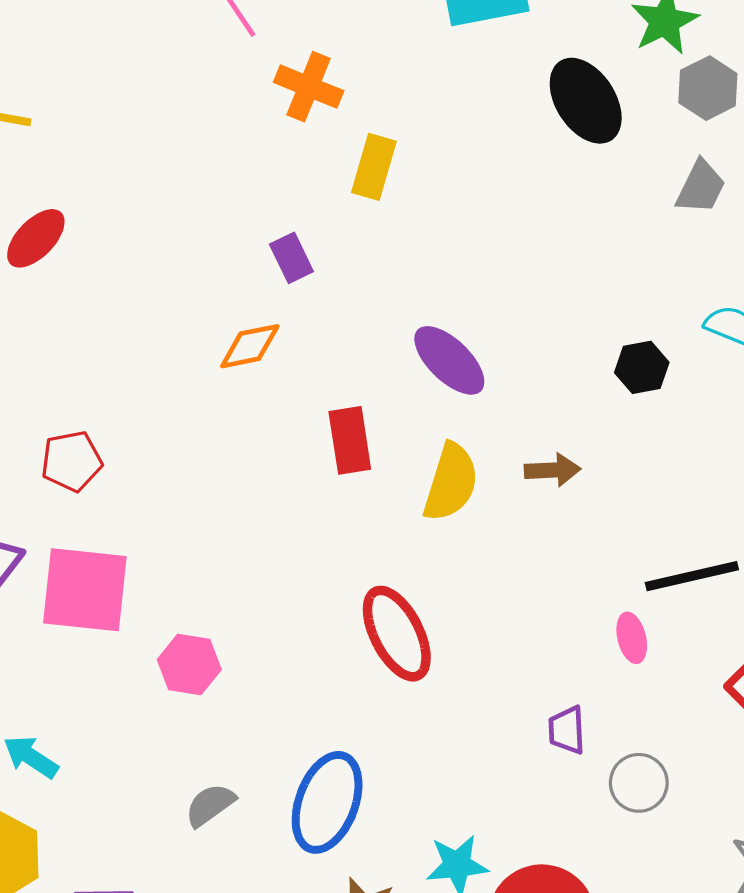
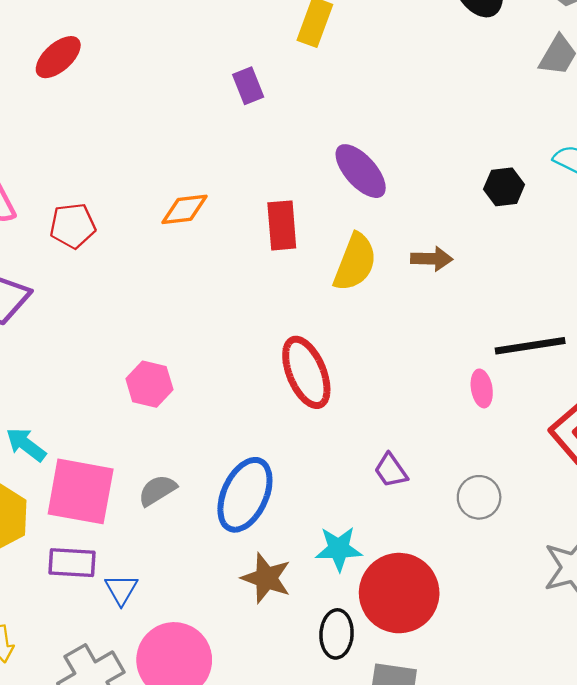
orange diamond: (250, 346) -> (184, 209), moved
pink square: (85, 590) -> (81, 491), moved
purple trapezoid: (567, 730) -> (391, 470), moved, turned -36

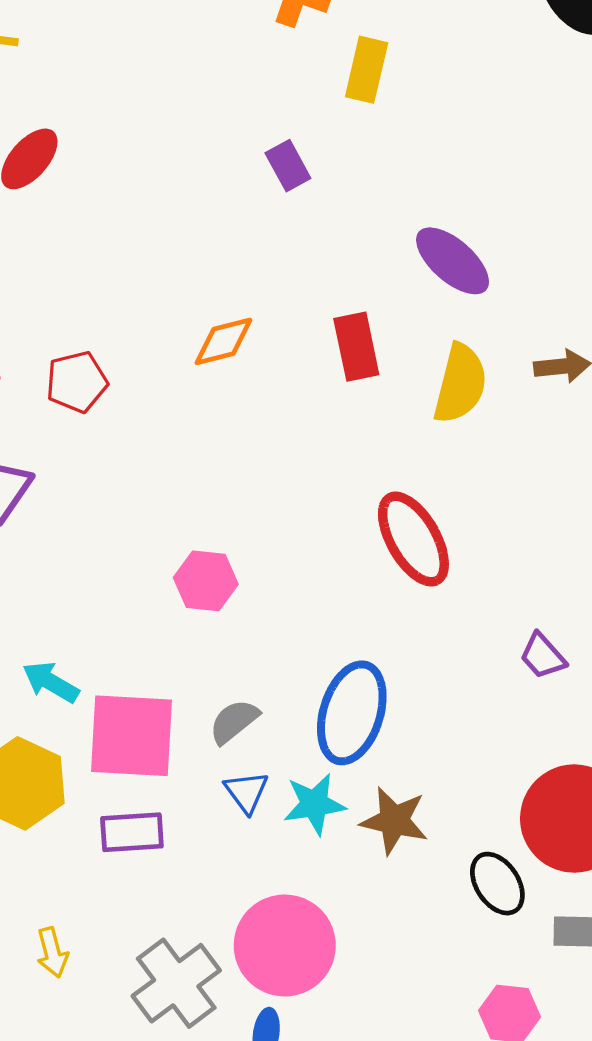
cyan star: (339, 549) -> (314, 804), moved
blue triangle: (121, 589) -> (246, 792), moved
black ellipse: (337, 634) -> (497, 884), turned -30

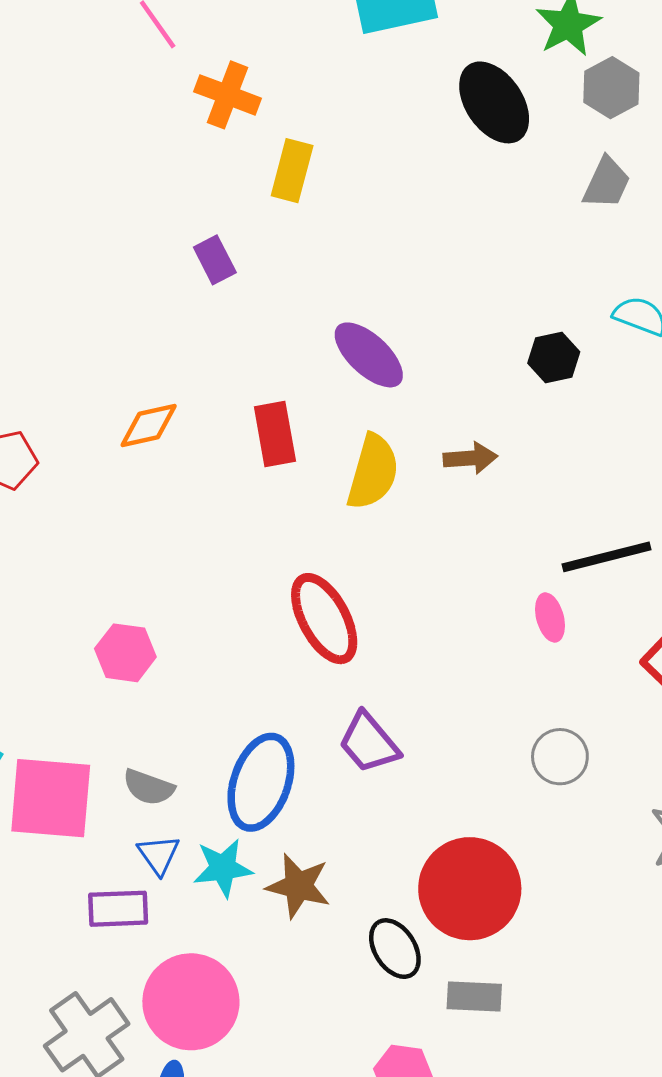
purple trapezoid: (543, 656) -> (369, 743), moved, size x1.4
gray semicircle: (234, 721) -> (149, 787), turned -123
purple rectangle: (132, 832) -> (118, 909), moved

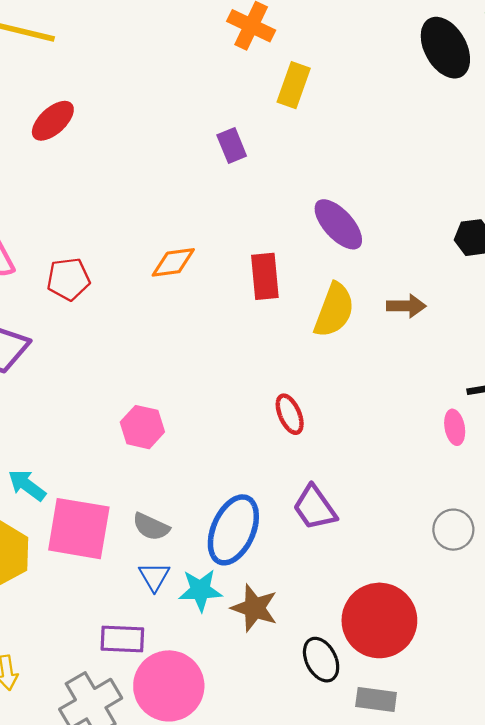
red ellipse: (324, 619) -> (290, 414), size x0.6
purple rectangle: (118, 909) -> (122, 639), moved

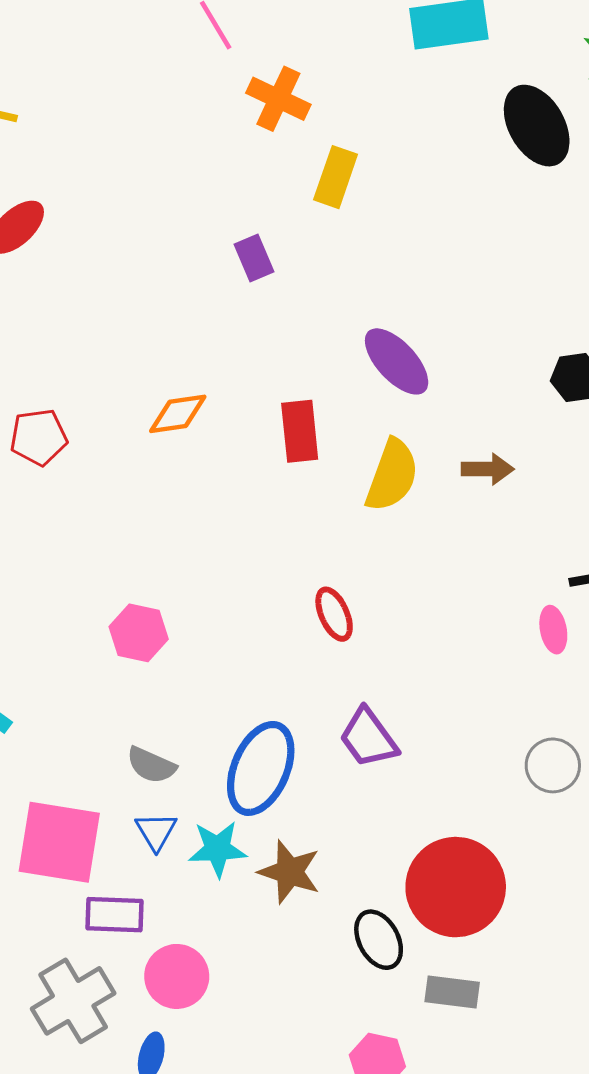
pink square: (79, 529) -> (59, 842), moved
pink circle: (169, 686) -> (177, 976), size x0.7

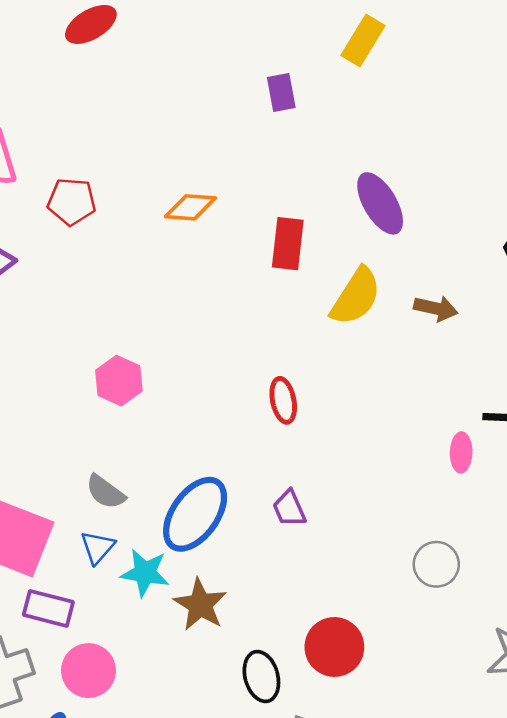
purple trapezoid: (368, 738) -> (289, 508), size x0.7
red circle: (456, 887) -> (334, 647), size x0.7

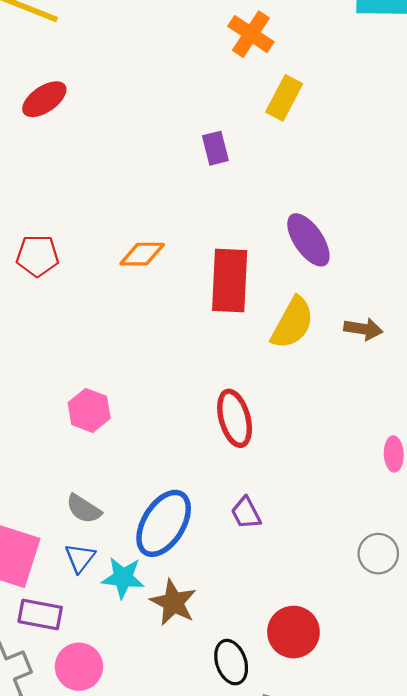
red rectangle: (288, 244) -> (230, 280), size x1.4
red ellipse: (283, 400) -> (235, 418), size x1.4

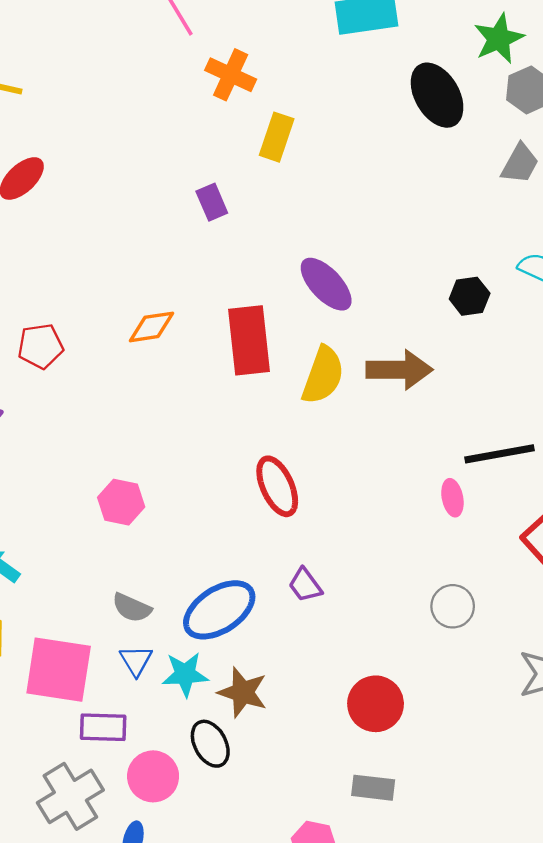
brown arrow: (363, 329) -> (399, 370), size x1.6
blue ellipse: (164, 523) -> (219, 610), turned 34
black ellipse: (231, 662) -> (210, 744), moved

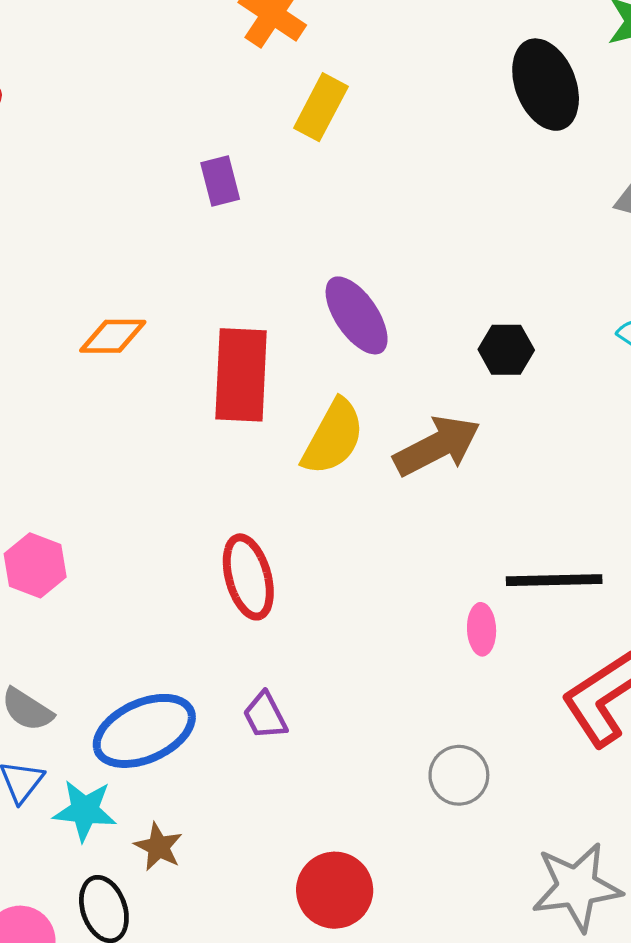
black hexagon: (470, 296) -> (506, 350), moved
brown arrow: (399, 370) -> (437, 446), turned -36
brown star: (243, 692) -> (158, 847), size x0.7

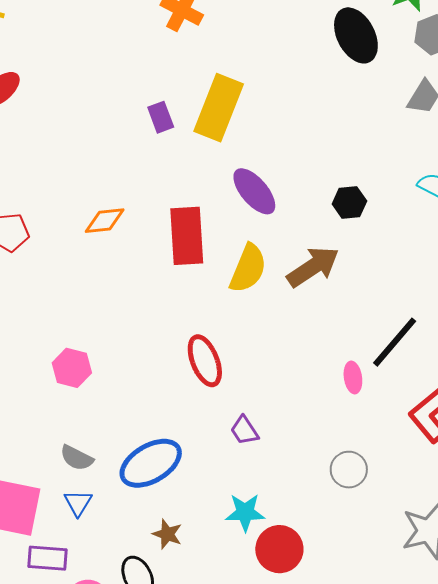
yellow rectangle: (321, 107) -> (219, 108), moved, size x1.6
black line: (554, 580) -> (395, 342), turned -42
purple trapezoid: (265, 716) -> (244, 430), moved
cyan star: (85, 810) -> (245, 512), moved

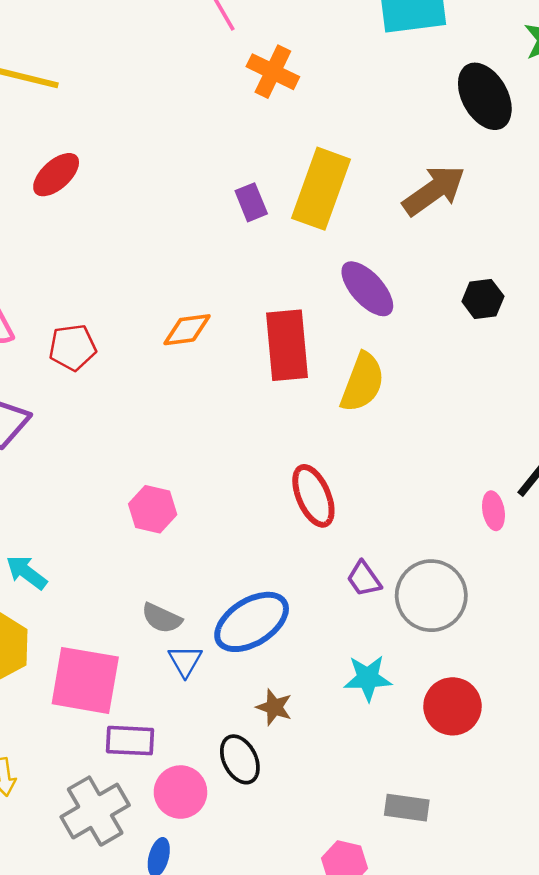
brown arrow: (313, 267) -> (434, 190), moved
gray circle: (349, 470) -> (431, 596), moved, size x1.6
blue triangle: (78, 503) -> (185, 661), moved
red circle: (279, 549) -> (452, 706), moved

